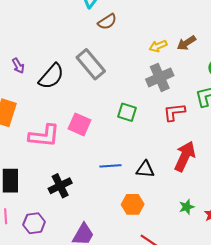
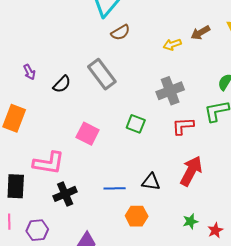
brown arrow: (186, 43) -> (200, 33), moved
yellow arrow: (158, 46) -> (172, 45), moved
black semicircle: (51, 76) -> (62, 84), size x0.7
pink L-shape: (44, 136) -> (49, 163), moved
blue line: (110, 166) -> (115, 188), moved

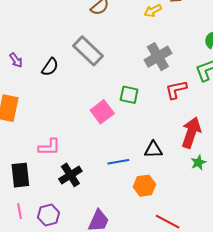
pink square: (88, 134) -> (102, 112), moved, turned 35
pink L-shape: (49, 163) -> (49, 147), size x0.7
green star: (190, 221) -> (198, 162), moved

